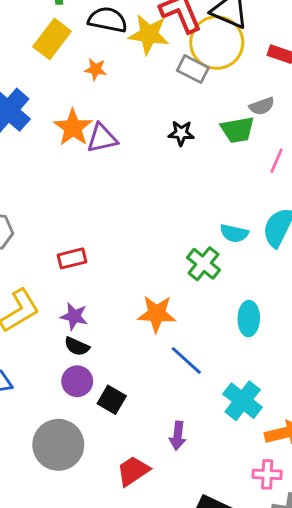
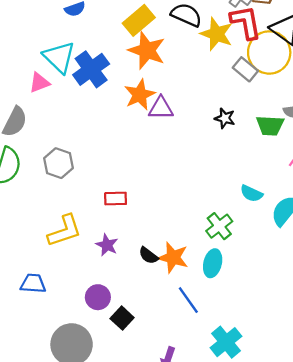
orange star: (95, 69) -> (147, 50), moved, size x2.0
cyan semicircle: (234, 233) -> (251, 193), moved
cyan ellipse: (249, 319) -> (213, 263), moved
black semicircle: (77, 346) -> (148, 255), moved

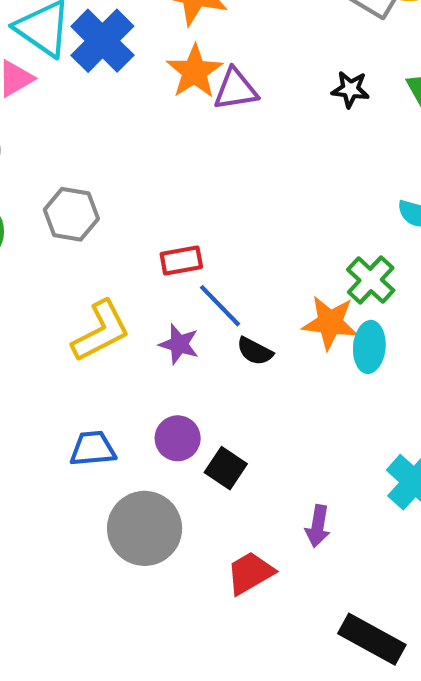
orange star: (173, 258) -> (330, 323), moved
blue trapezoid: (33, 283) -> (93, 449), moved
blue line: (188, 300) -> (220, 306), moved

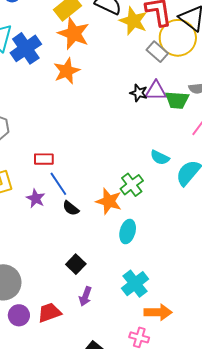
purple triangle: (236, 89) -> (156, 91), moved
cyan ellipse: (369, 347) -> (128, 232), moved
purple circle: (178, 438) -> (19, 315), moved
black square: (226, 468) -> (76, 264), moved

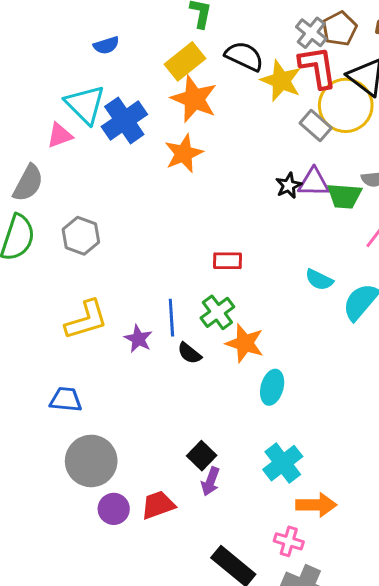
black star: (139, 93) -> (289, 185), turned 30
red rectangle: (44, 159) -> (227, 261), moved
blue line: (58, 184) -> (171, 318), turned 30
green cross: (132, 185) -> (217, 312), moved
black square: (76, 264) -> (202, 456), moved

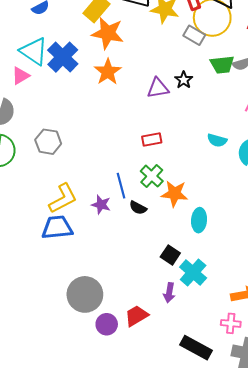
purple triangle: (314, 182) -> (158, 88), moved
green trapezoid: (344, 196) -> (222, 65), moved
blue trapezoid: (66, 400) -> (57, 227), moved, size x1.4
black square: (202, 456) -> (170, 255), moved
cyan cross: (283, 463) -> (193, 273), moved

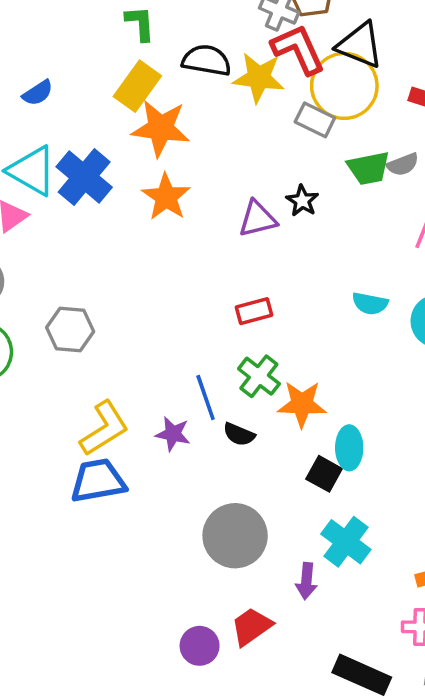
black square: (170, 255) -> (324, 474), moved
gray circle: (85, 294) -> (235, 536), moved

